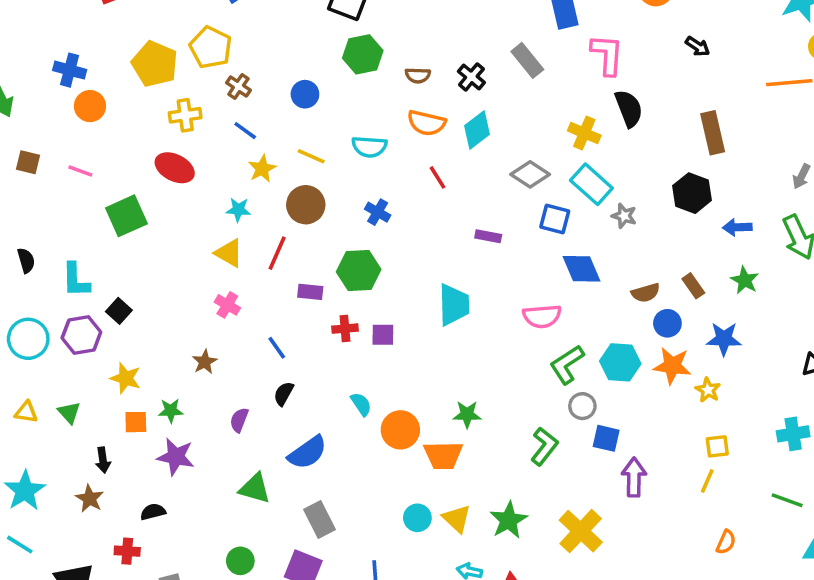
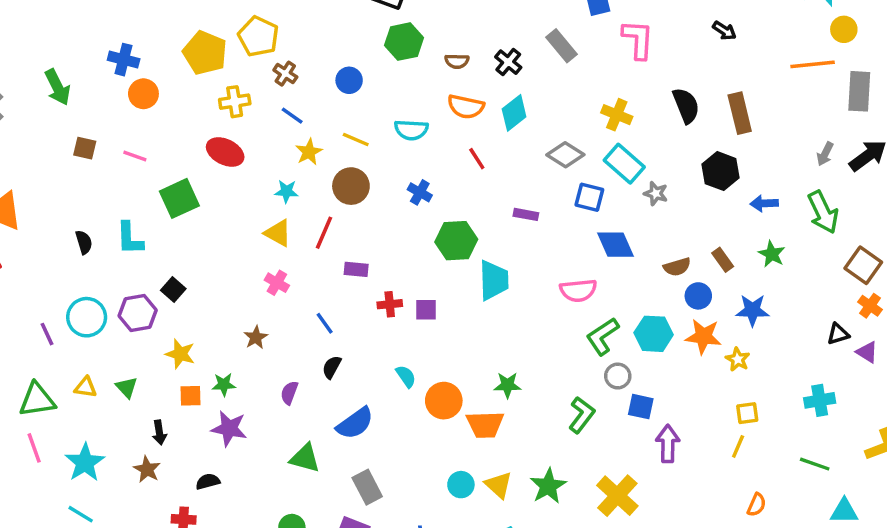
black semicircle: (629, 108) -> (686, 106), moved
green hexagon: (359, 271) -> (456, 241), moved
cyan L-shape: (76, 280) -> (130, 238), moved

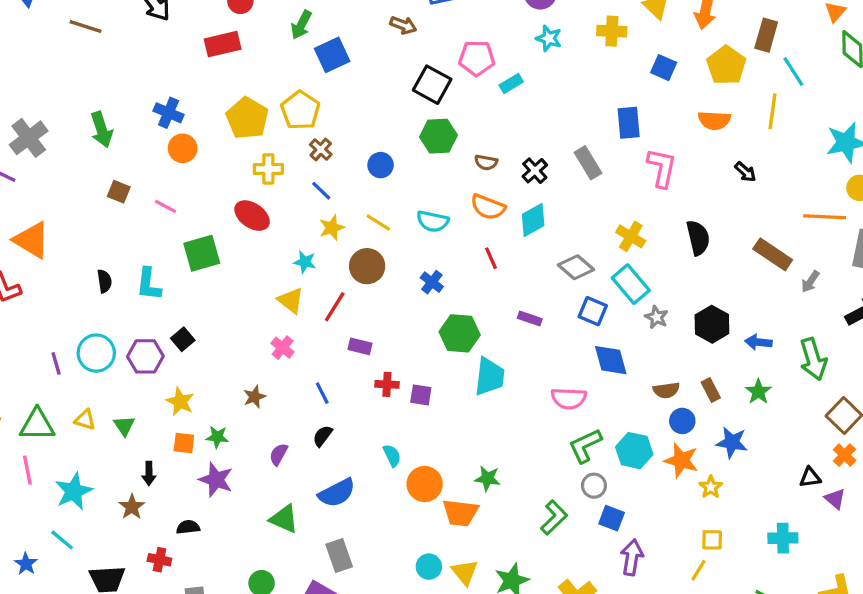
brown rectangle: (740, 113) -> (773, 254), moved, turned -51
gray arrow: (825, 154) -> (810, 282), moved
black hexagon: (721, 171) -> (712, 324), moved

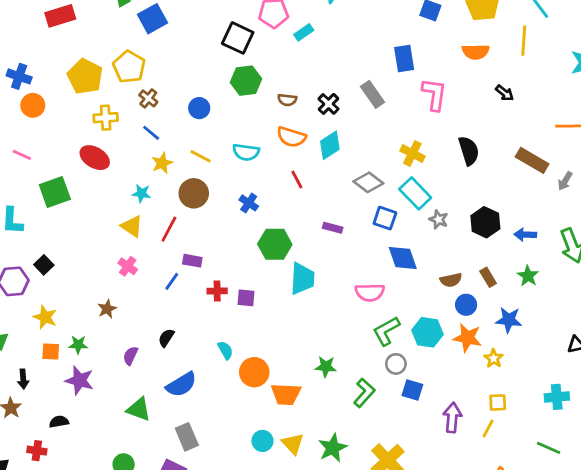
blue line: (322, 393) -> (172, 281), moved, turned 66
green star: (488, 478) -> (326, 367), moved
purple arrow: (632, 557) -> (452, 418), moved

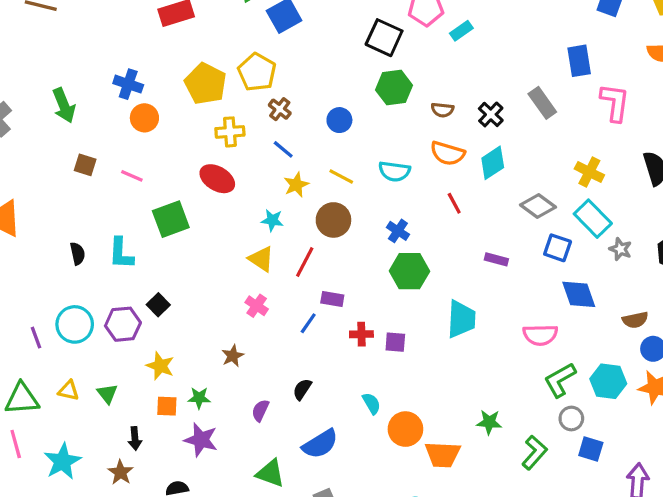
green hexagon: (275, 244) -> (409, 271), moved

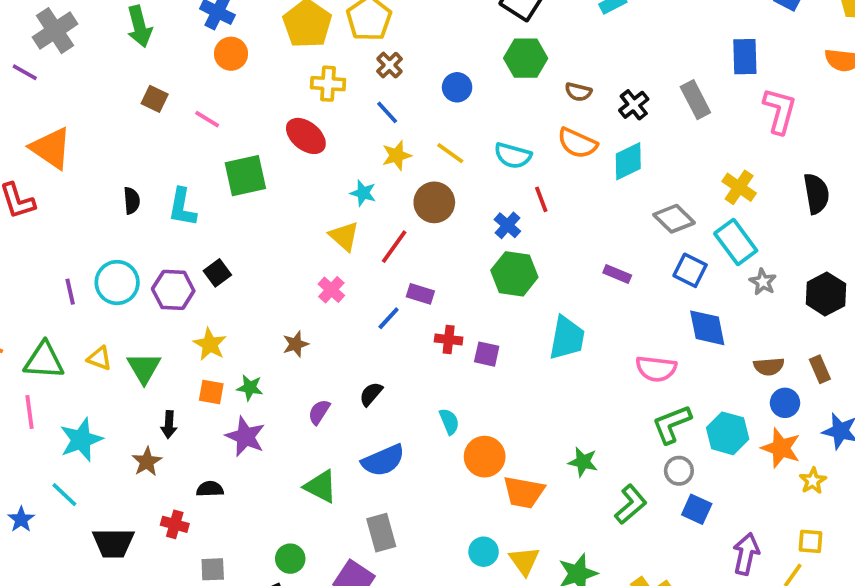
red line: (454, 203) -> (541, 199), moved
green triangle: (107, 394) -> (144, 368), size x1.4

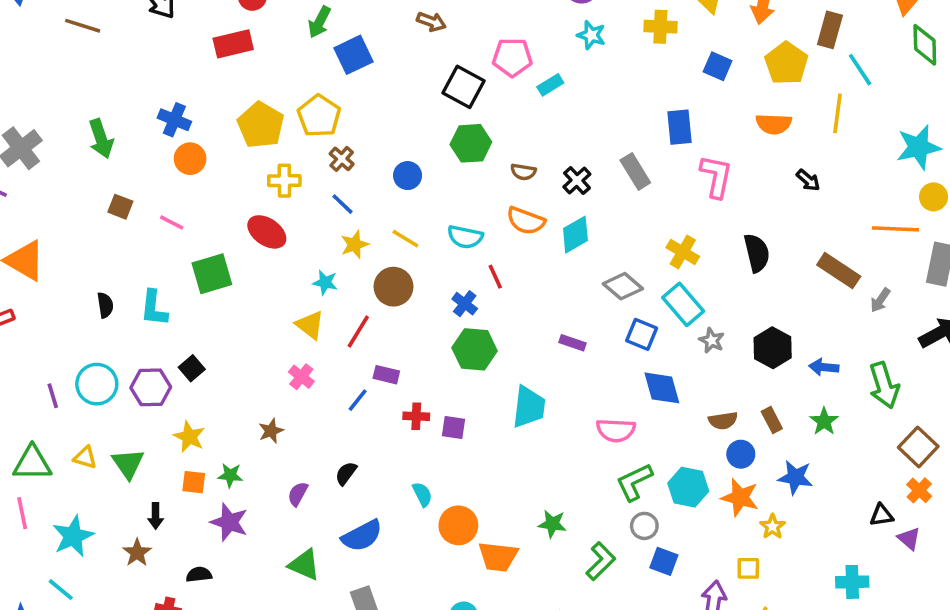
yellow square: (811, 541) -> (748, 568), moved

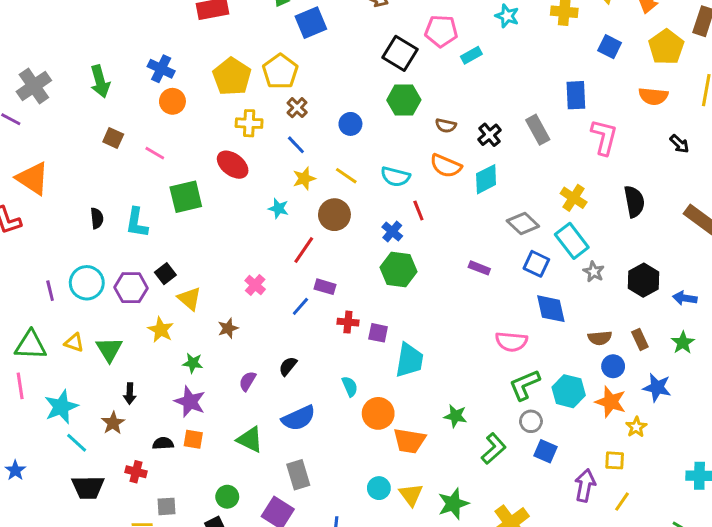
yellow triangle: (310, 325) -> (189, 299), moved
cyan trapezoid: (529, 407) -> (409, 360), moved
orange square: (194, 482) -> (193, 439), moved
cyan line: (61, 590) -> (77, 443), moved

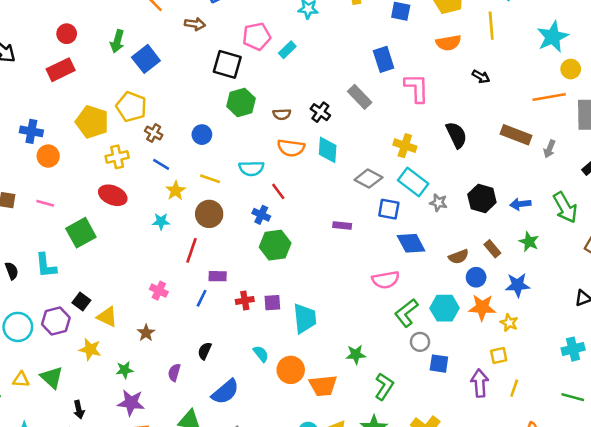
cyan diamond: (486, 179) -> (328, 150), turned -44
green L-shape: (494, 449) -> (384, 386), moved

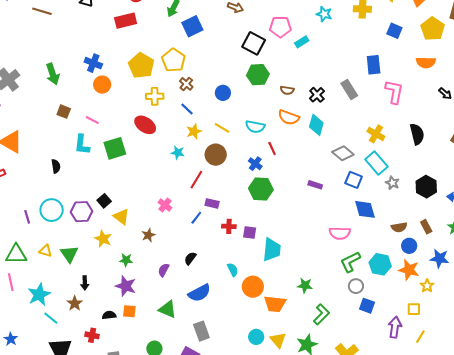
cyan L-shape: (46, 265) -> (82, 145), moved

